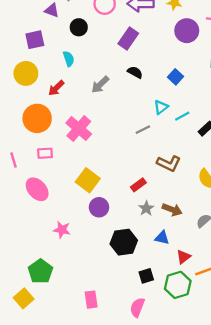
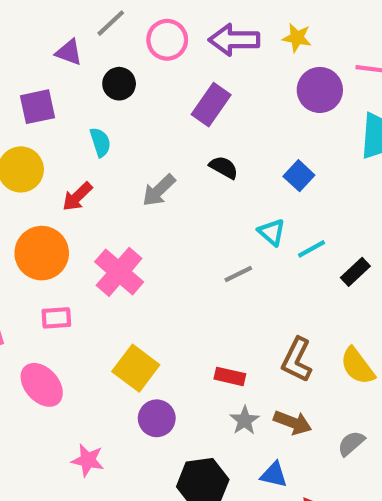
cyan triangle: (161, 107) -> (272, 232), turned -42
brown L-shape: (169, 163) -> (297, 360), moved, turned 90
red rectangle: (138, 185) -> (230, 376), turned 49

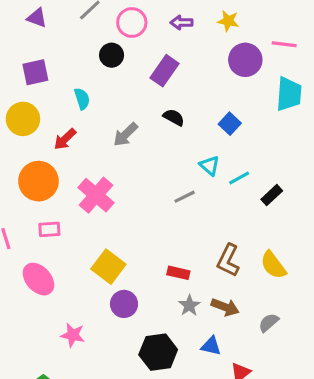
purple arrow: (234, 40) -> (182, 23), size x0.6
purple triangle: (69, 52) -> (37, 18), moved
black circle: (119, 84) -> (112, 55), moved

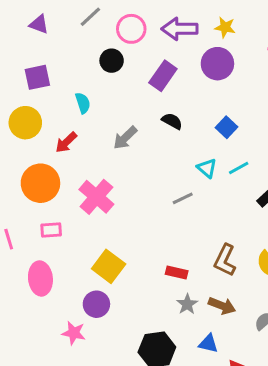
purple arrow: (182, 23) -> (180, 29), size x1.6
purple circle: (245, 60) -> (217, 64), moved
cyan line: (239, 178) -> (239, 168), moved
pink ellipse: (38, 279) -> (40, 278), turned 36
purple circle: (124, 304) -> (96, 304), moved

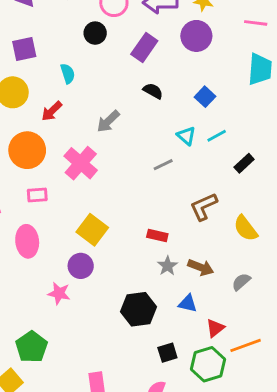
gray arrow: (125, 138) -> (108, 121), moved
brown L-shape: (225, 260) -> (204, 207), moved, turned 40

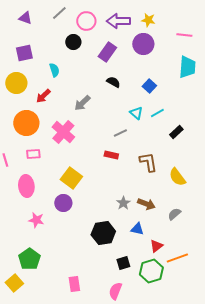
brown L-shape: (204, 207) -> (148, 162), turned 105
red rectangle: (157, 236) -> (111, 155), moved
pink star: (59, 293) -> (36, 220), moved

